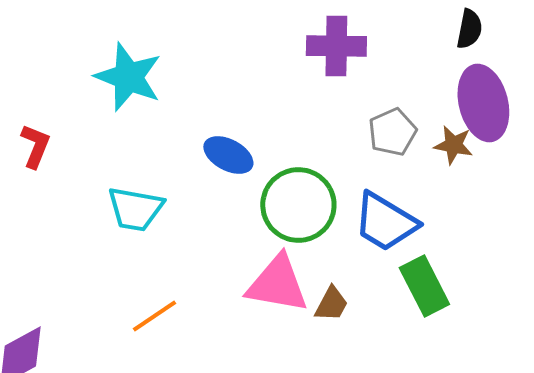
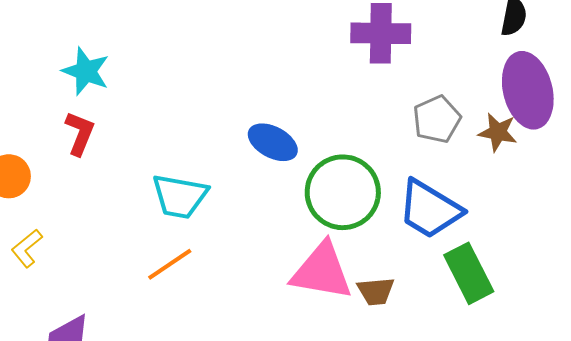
cyan star: (128, 77) -> (86, 71), moved, size x0.7
brown trapezoid: (331, 304) -> (376, 291), turned 57
orange line: (154, 316) -> (170, 264), moved

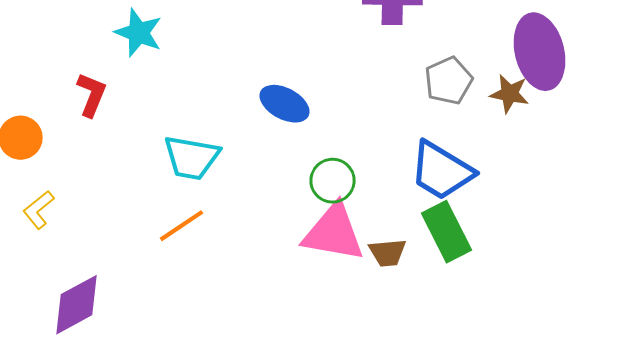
cyan star: (86, 71) -> (139, 33), moved
green circle: (343, 192) -> (333, 181), moved, size x0.6
green rectangle: (469, 273) -> (447, 232), moved

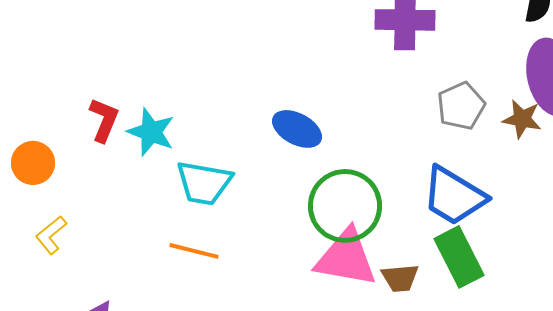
cyan star: (139, 33) -> (151, 132), moved
green circle: (333, 181) -> (345, 206), size x1.6
orange line: (182, 226) -> (194, 251), turned 48

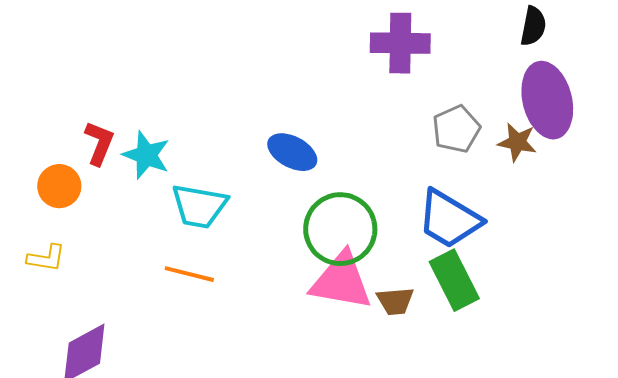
orange circle: (33, 163) -> (59, 186), moved
yellow L-shape: (51, 235) -> (46, 258), turned -132

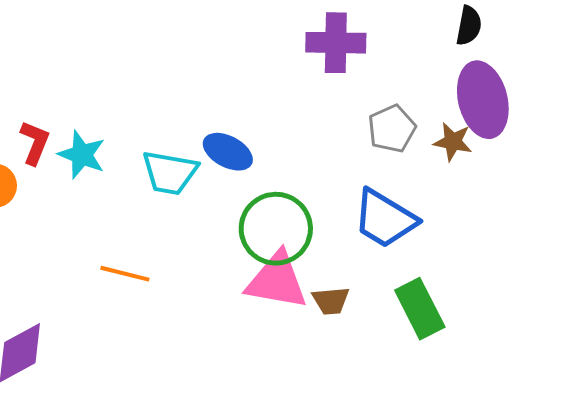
cyan trapezoid: (199, 206) -> (170, 173), moved
green rectangle: (454, 280) -> (420, 309), moved

